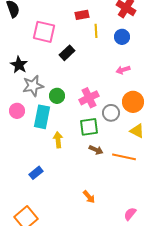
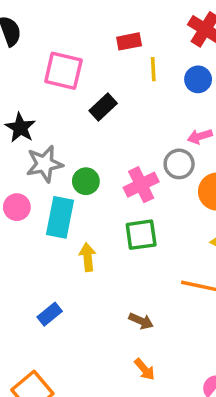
gray circle: (111, 113) -> (179, 164), moved
brown arrow: (96, 150) -> (141, 321), moved
orange arrow: (89, 197) -> (145, 369), moved

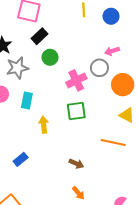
black rectangle: (103, 107) -> (39, 36), moved
green circle: (86, 181) -> (50, 57), moved
cyan rectangle: (60, 217) -> (27, 100), size x0.7

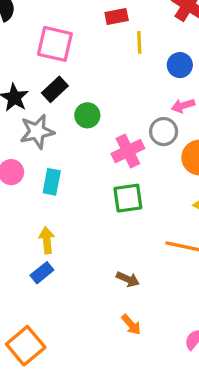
blue circle: (111, 16) -> (180, 65), moved
black rectangle: (39, 36) -> (55, 89), moved
yellow arrow: (44, 125) -> (47, 240), moved

